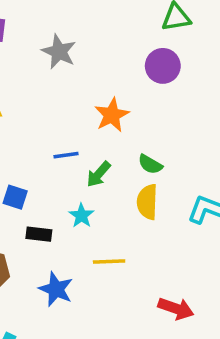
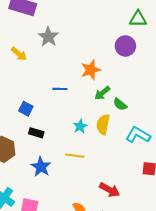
gray star: (59, 52) -> (48, 37), moved
green semicircle: (150, 164) -> (120, 104), moved
green arrow: (99, 174) -> (102, 93), moved
cyan star: (81, 216) -> (80, 126), moved

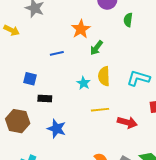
green semicircle: (120, 104) -> (128, 20), moved, turned 72
yellow line: (75, 156) -> (100, 110), moved
red arrow: (110, 190) -> (127, 122), moved

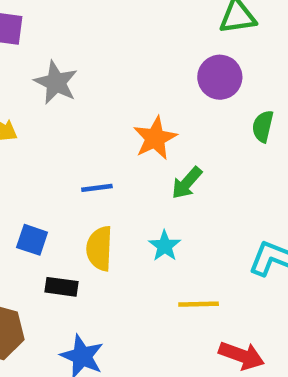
yellow semicircle: (104, 76) -> (99, 248), moved
cyan star: (84, 83) -> (165, 246), moved
yellow line: (100, 110) -> (199, 304), moved

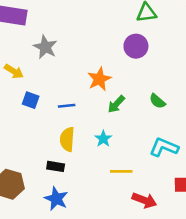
green semicircle: (263, 126) -> (157, 101), moved, turned -63
blue square: (32, 240) -> (31, 100), moved
black rectangle: (62, 287) -> (56, 166), moved

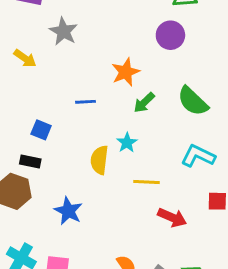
blue square: (31, 100) -> (41, 130), moved
green semicircle: (157, 101) -> (193, 101), size x1.6
yellow semicircle: (67, 139) -> (99, 160), moved
black rectangle: (56, 166) -> (30, 162), moved

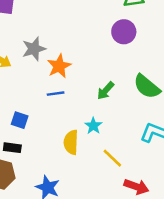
gray star: (63, 31) -> (34, 49), moved, turned 30
orange star: (126, 72) -> (59, 66), moved
yellow line: (146, 182) -> (112, 158), turned 45

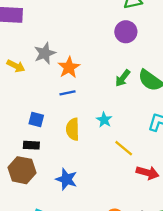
green arrow: (106, 91) -> (123, 78), moved
yellow semicircle: (71, 142) -> (73, 129), moved

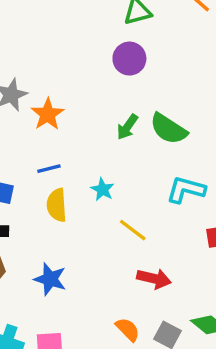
blue line: (68, 93) -> (49, 169), moved
red arrow: (148, 173) -> (154, 279), moved

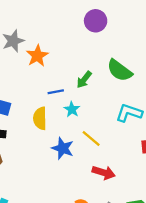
green arrow: (127, 127) -> (84, 80), moved
blue line: (49, 169) -> (56, 92), moved
blue star: (50, 279) -> (63, 148), moved

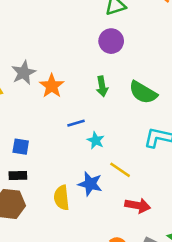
green arrow: (84, 80) -> (102, 86), moved, turned -42
yellow semicircle: (40, 118) -> (62, 198), moved

